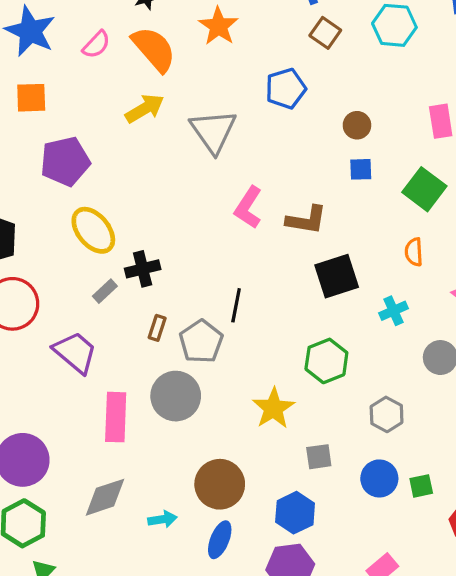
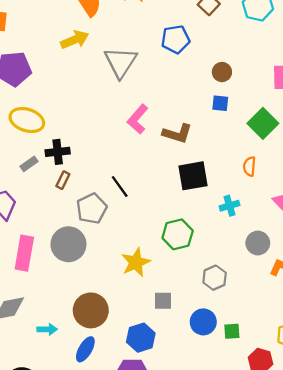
yellow ellipse: (93, 230) -> (27, 120), turned -40
black line: (236, 305) -> (120, 186), turned -55
brown rectangle: (157, 328) -> (63, 180), moved

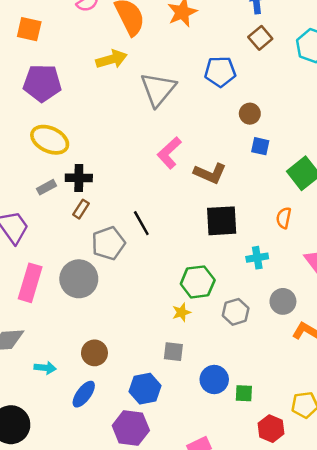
brown circle: (222, 72) -> (250, 114), moved
yellow star: (136, 262) -> (181, 312), moved, size x0.6
gray hexagon: (215, 278) -> (236, 312), moved
brown circle: (91, 310) -> (94, 353), size x0.7

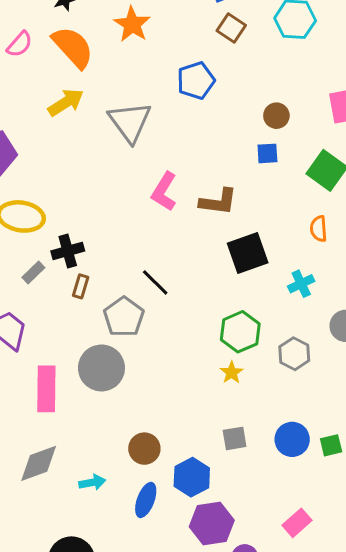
brown circle: (250, 114) -> (276, 116), moved
gray square: (173, 352) -> (235, 438), moved
blue hexagon: (145, 389) -> (192, 477), moved

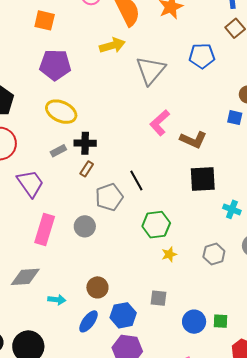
cyan cross: (301, 284) -> (232, 209), turned 30
green hexagon: (240, 332) -> (156, 225), moved
gray circle: (101, 368) -> (85, 226), size x0.7
blue circle: (292, 439) -> (194, 322), moved

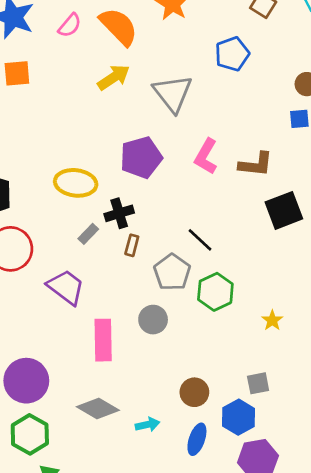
purple pentagon: (55, 65) -> (141, 157), moved
green hexagon: (156, 225) -> (215, 292), moved
gray diamond: (25, 277) -> (98, 409), turned 52
gray square: (159, 298) -> (258, 383), moved

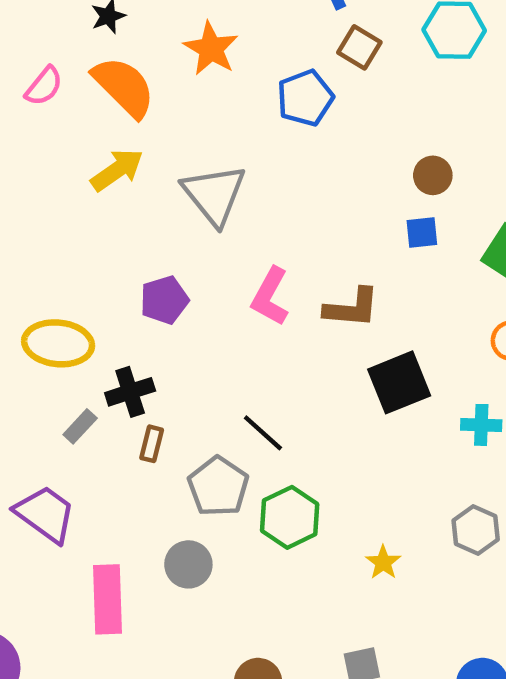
blue pentagon: (232, 54) -> (305, 98), moved
purple pentagon: (141, 157) -> (164, 300), size x0.7

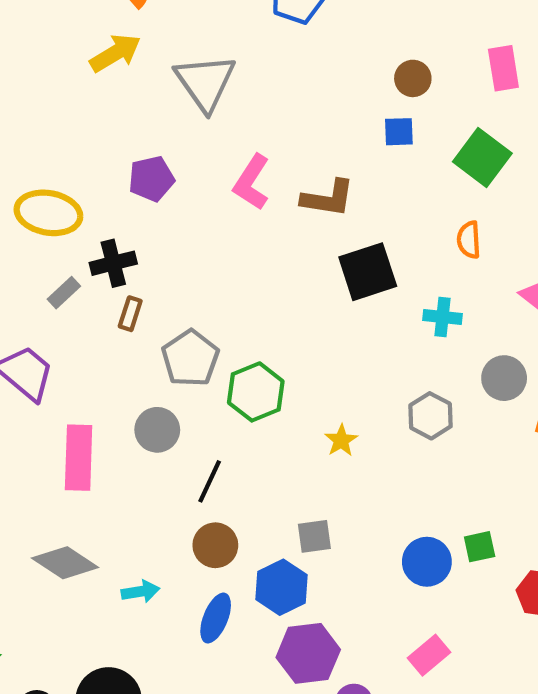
black line: (263, 433) -> (210, 481), moved, turned 69

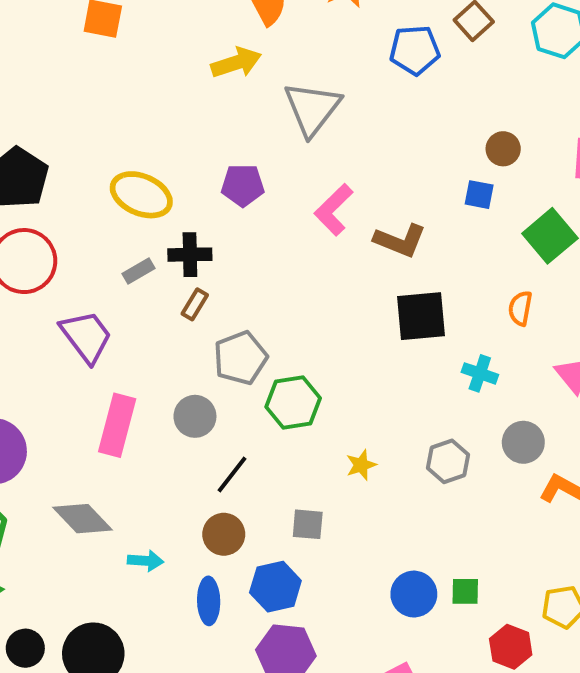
gray square: (314, 536) -> (308, 524), moved
blue ellipse: (216, 618) -> (209, 601), turned -36

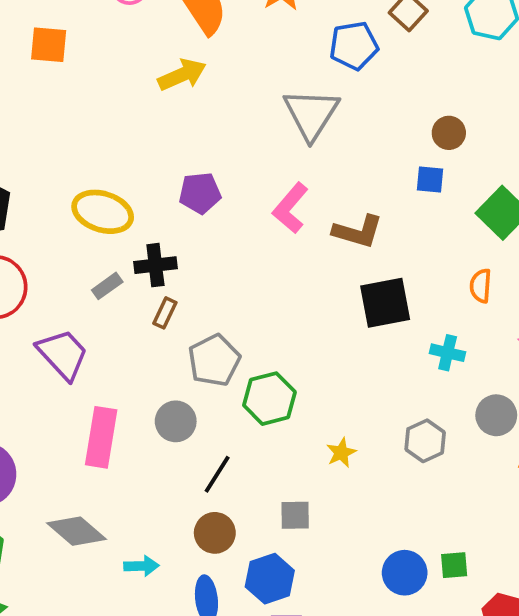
gray triangle: (312, 109) -> (311, 114), moved

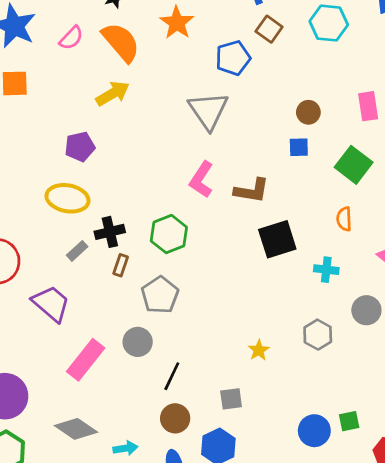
purple pentagon: (200, 193) -> (80, 147), moved
green hexagon: (269, 399) -> (169, 234), moved
pink rectangle: (101, 437) -> (86, 360), turned 36

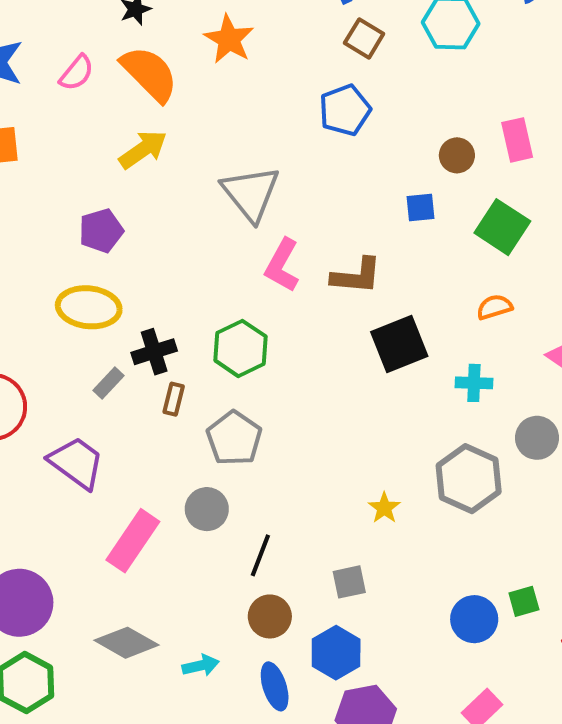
blue pentagon: (233, 58) -> (345, 110), moved
gray triangle: (208, 111) -> (251, 193), moved
brown circle: (308, 112) -> (457, 155), moved
orange semicircle: (344, 219) -> (495, 307), turned 80
gray hexagon: (318, 335) -> (469, 479), size x1.5

